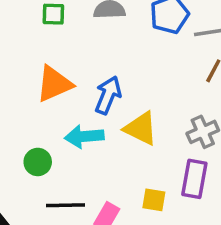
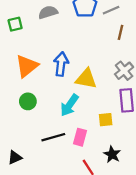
cyan arrow: (84, 136) -> (69, 105), moved, turned -35
green circle: (38, 162) -> (28, 101), moved

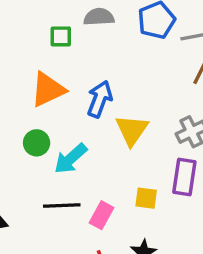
green square: (15, 24) -> (61, 36), moved
yellow triangle: (86, 79) -> (132, 130), turned 40
cyan arrow: (69, 105) -> (71, 159), moved

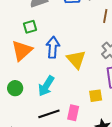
green square: (61, 36) -> (30, 27), moved
green circle: (37, 143) -> (15, 88), moved

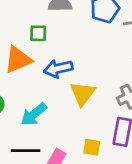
blue arrow: (53, 47) -> (58, 69), turned -125

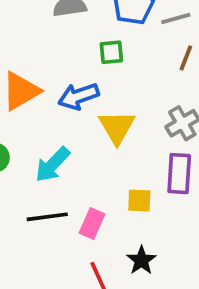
green square: (38, 33) -> (111, 52), moved

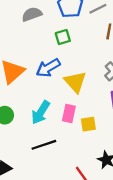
yellow square: (139, 201) -> (88, 124), moved
pink rectangle: (92, 224) -> (69, 113), moved

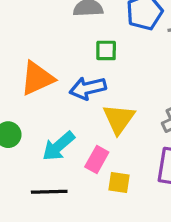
green square: (63, 37) -> (106, 50), moved

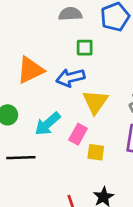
black line: (49, 192) -> (21, 158), moved

